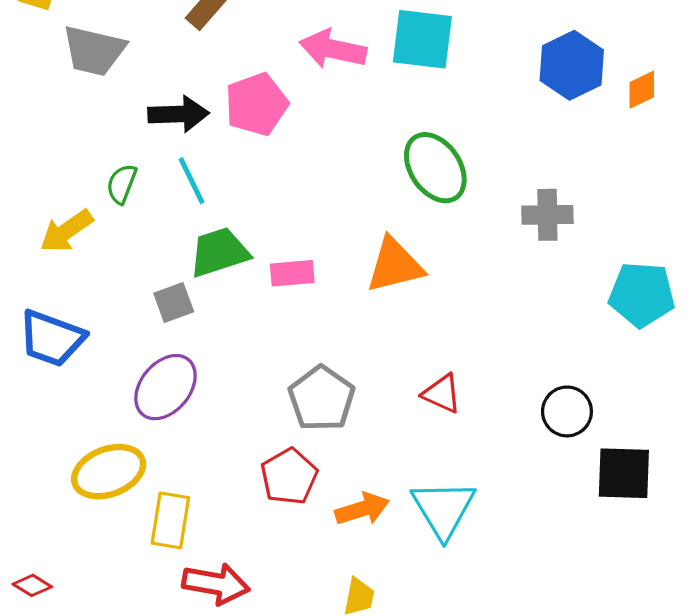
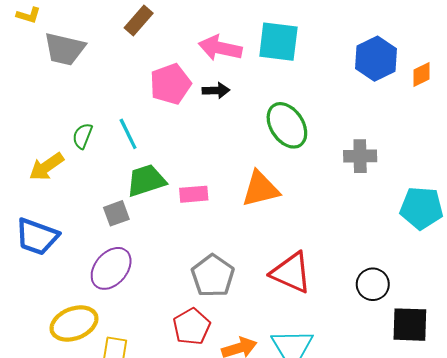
black arrow: (179, 114) -> (216, 90), moved, size x0.7
red triangle: (442, 394) -> (291, 273), size x1.6

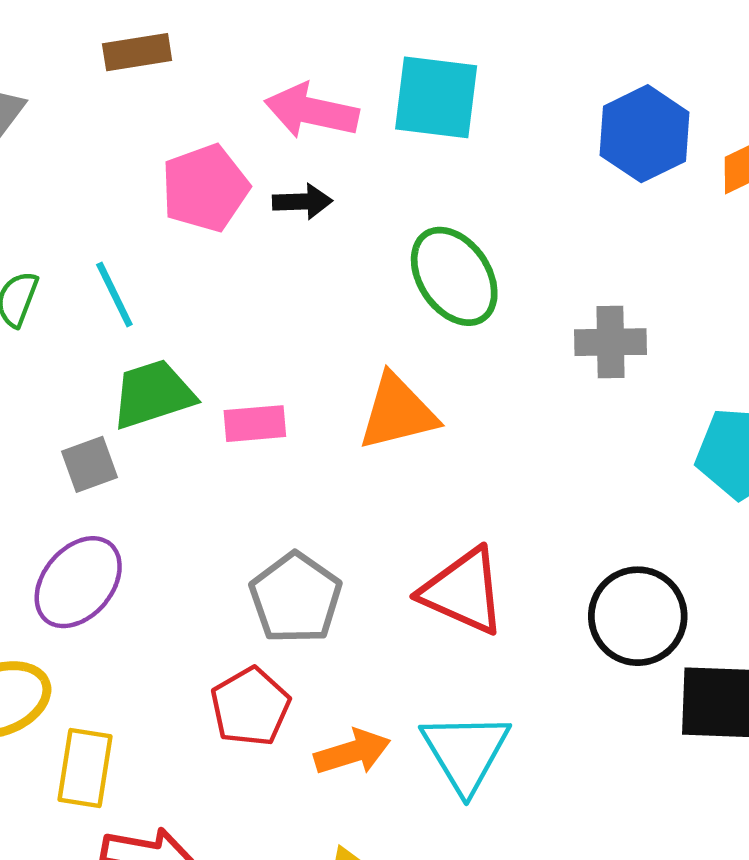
brown rectangle: (139, 20) -> (137, 52), turned 40
black circle: (373, 284) -> (638, 616), size x1.4

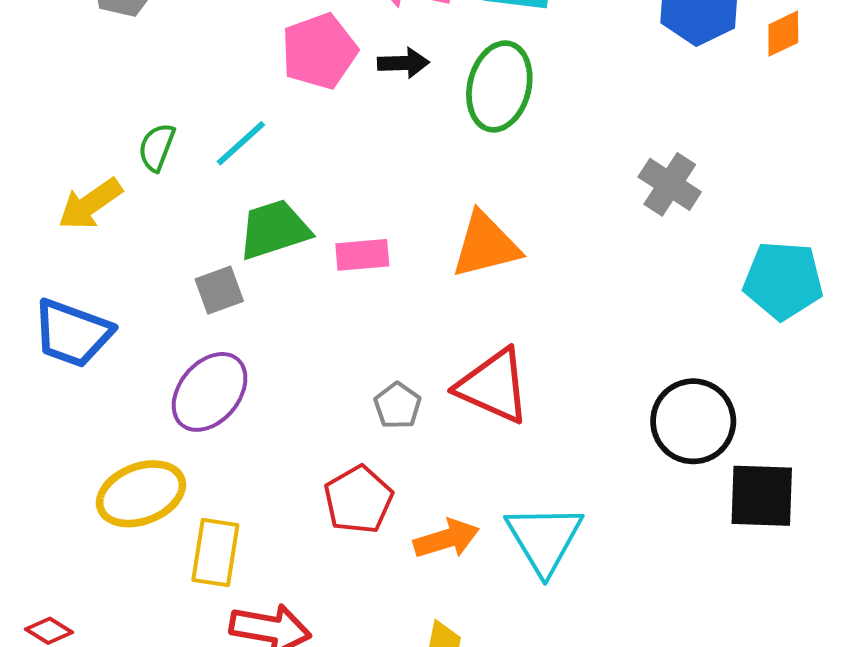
green ellipse: (454, 276) -> (499, 86), moved, turned 48
cyan line: (114, 294) -> (241, 143), turned 74
gray cross: (611, 342) -> (670, 184), turned 34
red triangle: (463, 591) -> (493, 386), moved
gray pentagon: (296, 598) -> (398, 406), size x0.6

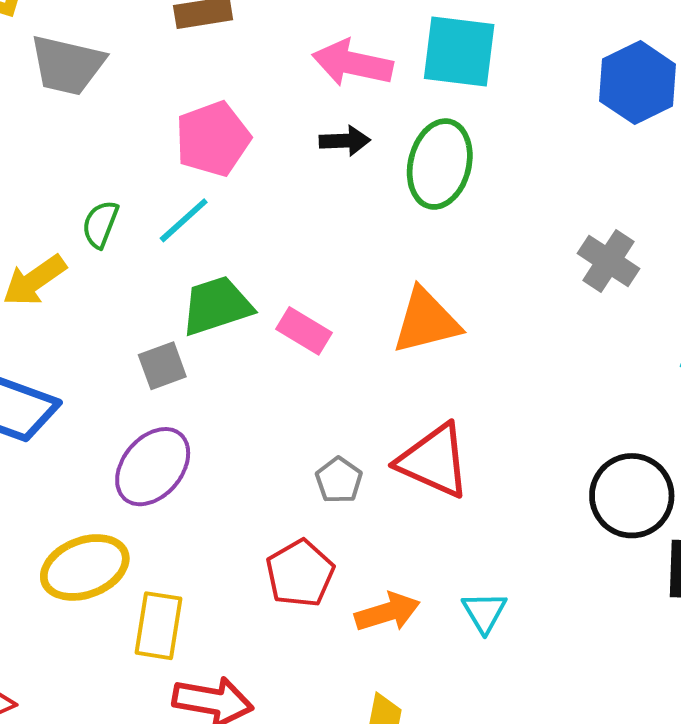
pink pentagon: (319, 51) -> (213, 139), moved
pink rectangle: (362, 255) -> (304, 331), turned 36
cyan triangle: (544, 539) -> (484, 612), size x0.6

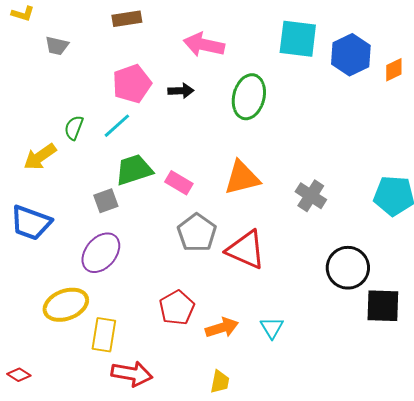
cyan square: (459, 52) -> (298, 39), moved
gray trapezoid: (67, 65) -> (57, 46), size x0.6
black arrow: (345, 141) -> (181, 91), moved
gray cross: (608, 261) -> (311, 196), moved
gray pentagon: (339, 480) -> (197, 233), moved, size x1.6

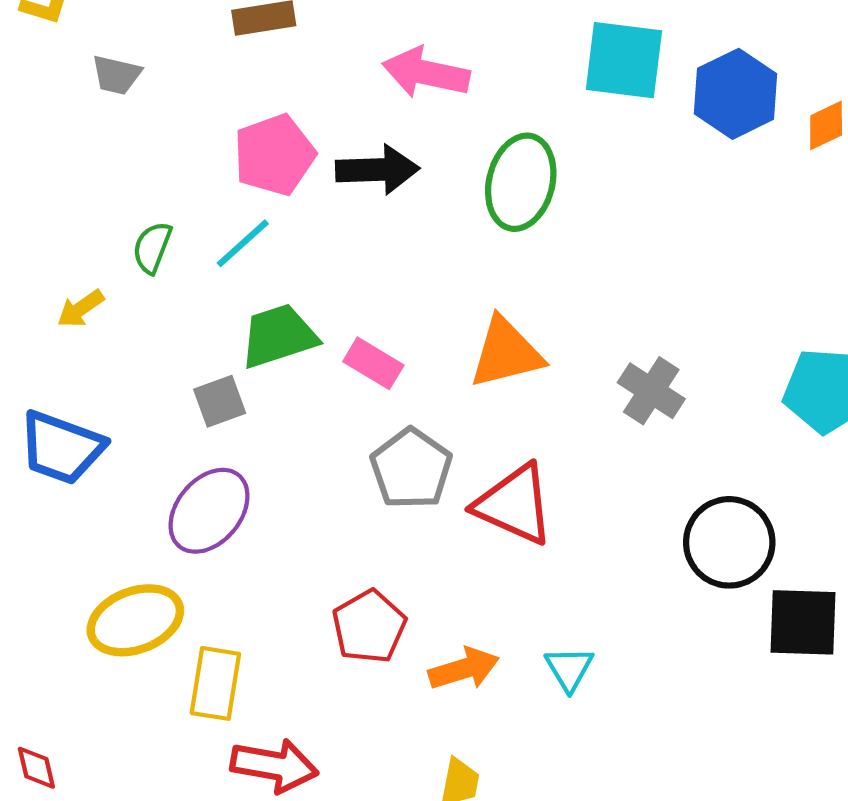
black arrow: (181, 91) -> (378, 170), size x1.5
yellow arrow: (40, 157) -> (81, 309), size x0.7
red diamond: (19, 375) -> (36, 768), turned 45

